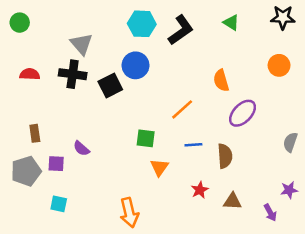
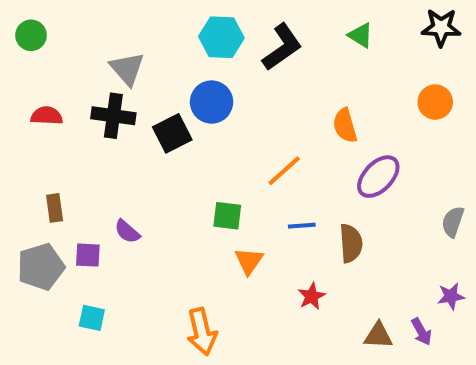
brown triangle: (232, 201) -> (378, 335), moved

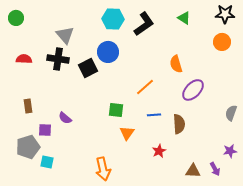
orange circle: (435, 102) -> (222, 42), moved
gray pentagon: (41, 267) -> (28, 147), moved

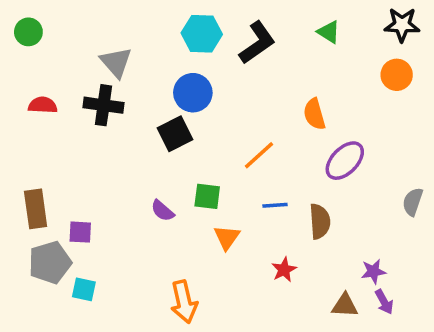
black square: (88, 68) -> (175, 134), moved
brown rectangle: (28, 106) -> (36, 209), moved, size x1.5
purple semicircle: (65, 118) -> (162, 211), moved
purple star: (230, 151) -> (373, 271), moved

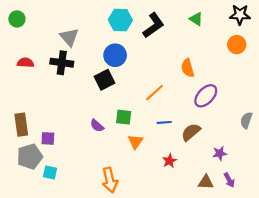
brown semicircle: (320, 221) -> (191, 132), turned -126
purple star: (373, 271) -> (220, 153), moved

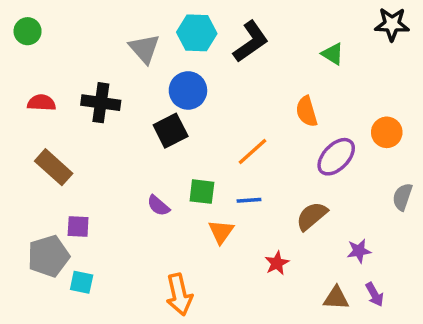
green triangle: (196, 19) -> (333, 54), moved
gray triangle: (69, 37) -> (144, 49), moved
orange circle: (237, 45) -> (387, 132), moved
blue line: (164, 122) -> (249, 200), moved
brown rectangle: (21, 125) -> (54, 167), moved, turned -40

